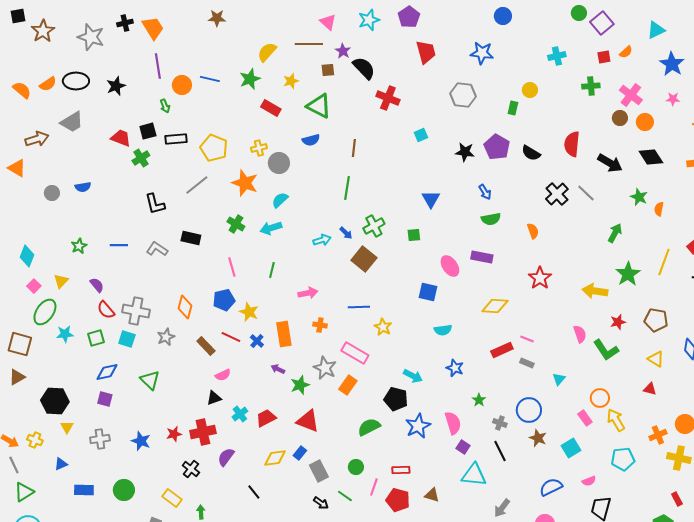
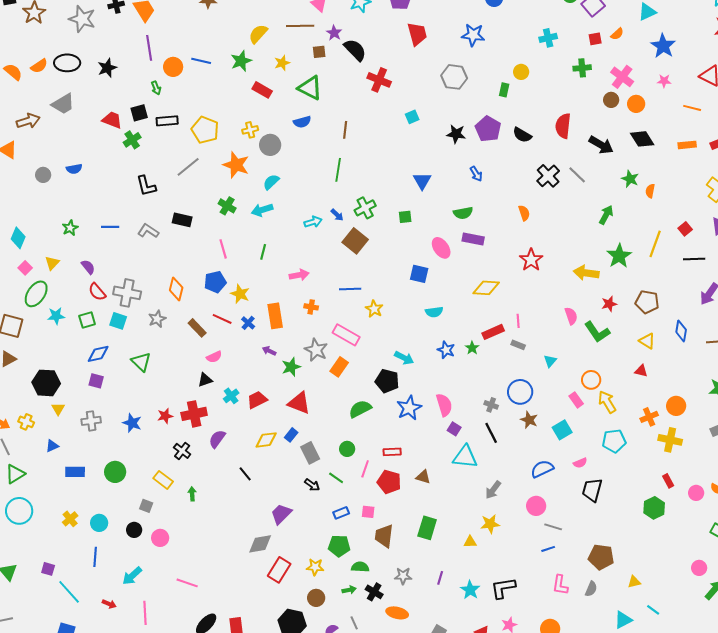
green semicircle: (491, 219) -> (463, 213), moved
pink line: (527, 339) -> (518, 321), turned 64
green star: (479, 400) -> (472, 348), moved

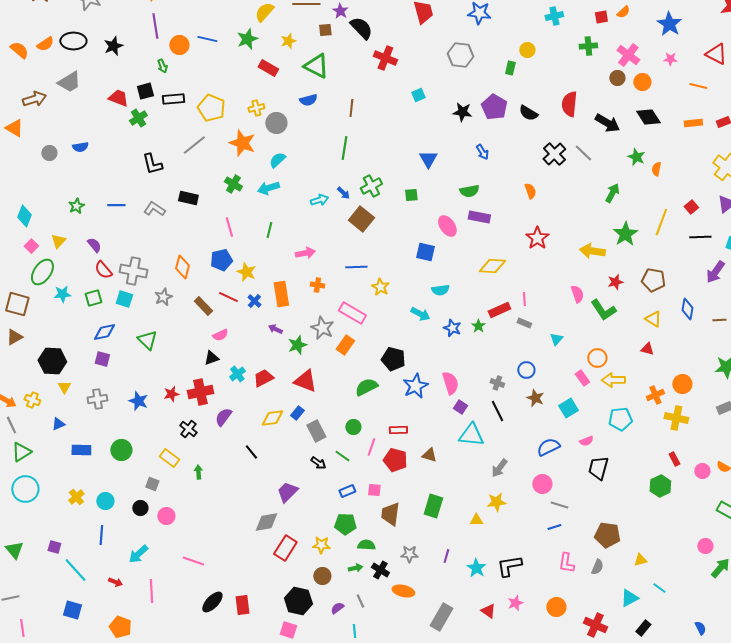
cyan arrow: (404, 358) -> (420, 314), moved
blue circle: (520, 392) -> (526, 370), size x0.7
yellow arrow: (607, 402) -> (613, 380), turned -60

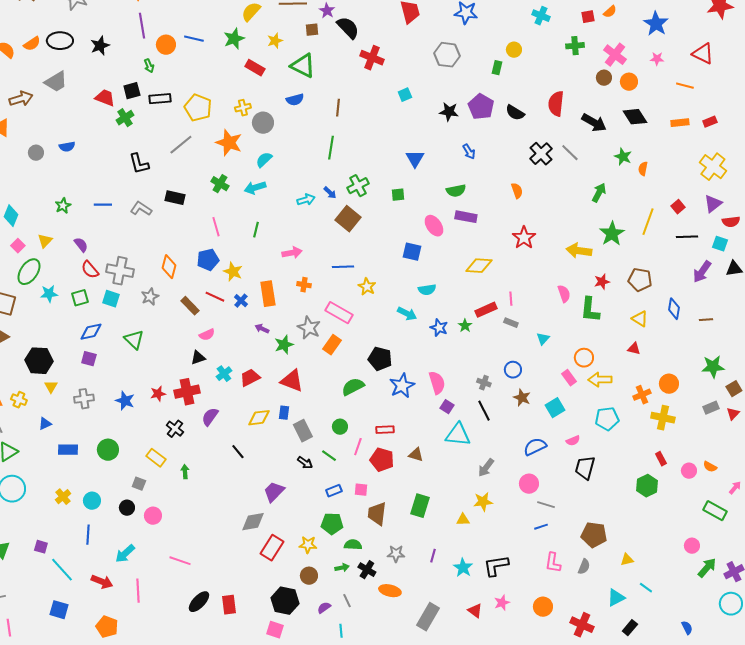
cyan cross: (554, 16) -> (541, 16), turned 36
green L-shape: (603, 310) -> (590, 310), turned 40
blue rectangle: (297, 413) -> (284, 413), turned -32
red arrow: (115, 582) -> (102, 582), size x1.5

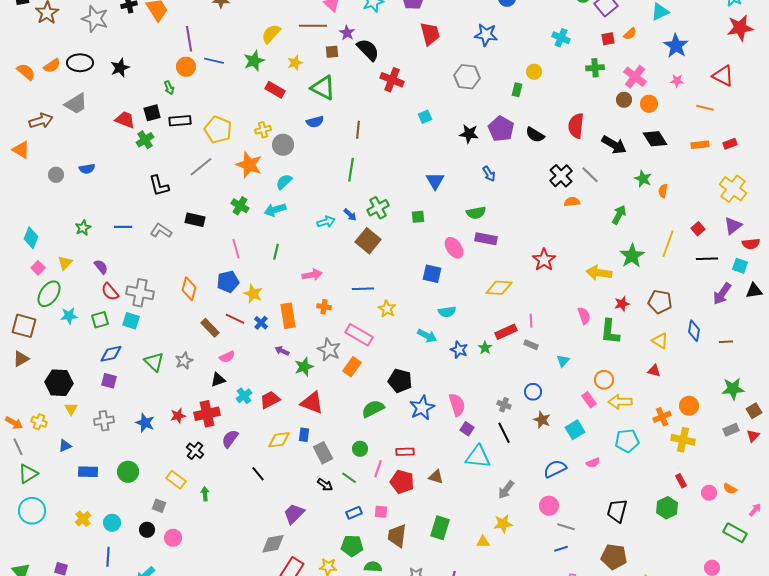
purple line: (142, 26) -> (189, 39), moved
orange semicircle: (517, 191) -> (572, 202), moved, turned -77
gray star: (150, 297) -> (184, 361), moved
black trapezoid: (585, 468) -> (617, 511), moved

